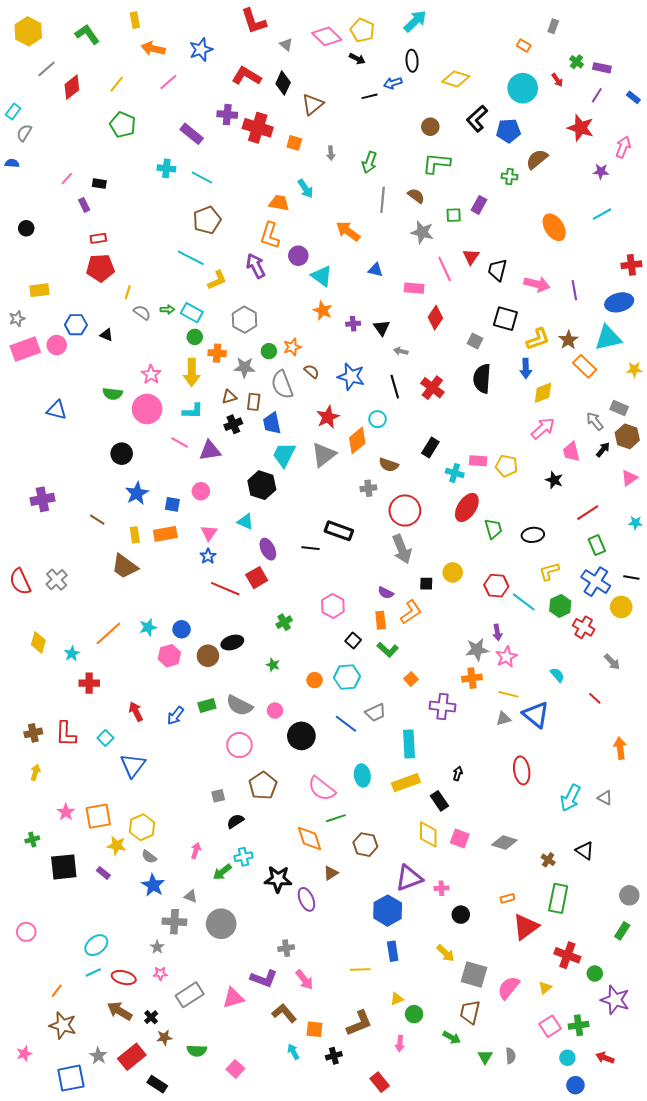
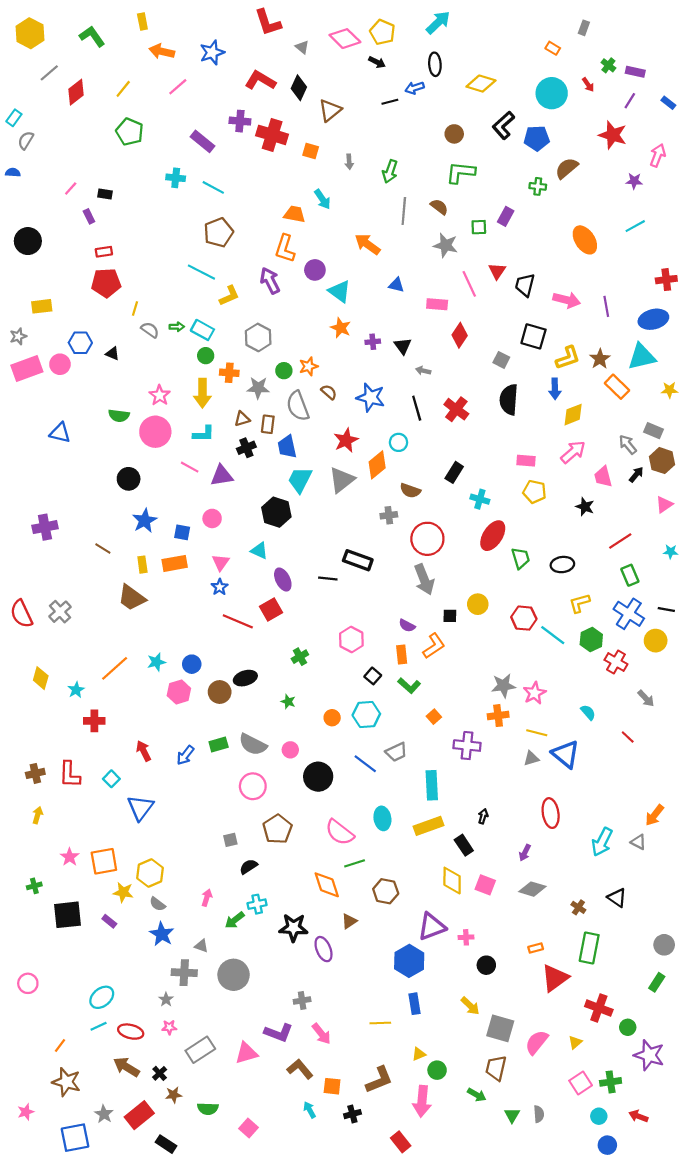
black circle: (26, 228) -> (28, 241), size x1.6
pink rectangle: (478, 461) -> (526, 461), moved
purple arrow: (497, 632) -> (525, 853), moved, turned 35
orange arrow: (620, 748) -> (655, 815), moved, turned -135
pink arrow: (400, 1044) -> (422, 1101), size x1.8

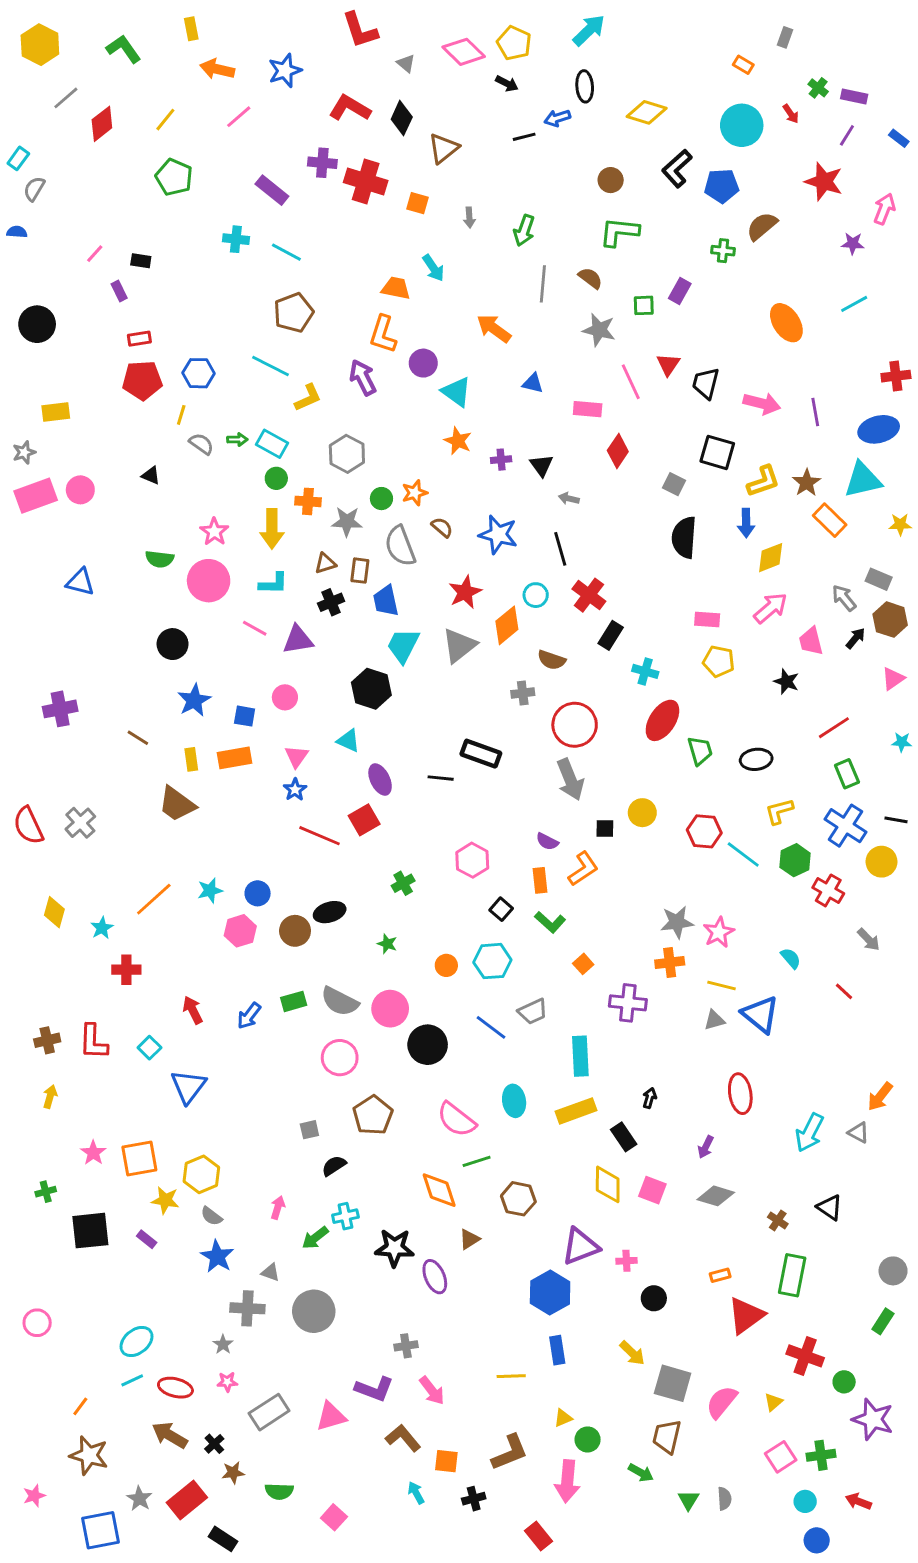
blue hexagon: (80, 343) -> (198, 373), moved
red cross: (456, 409) -> (589, 595), moved
pink circle: (290, 750) -> (390, 1009), size x1.6

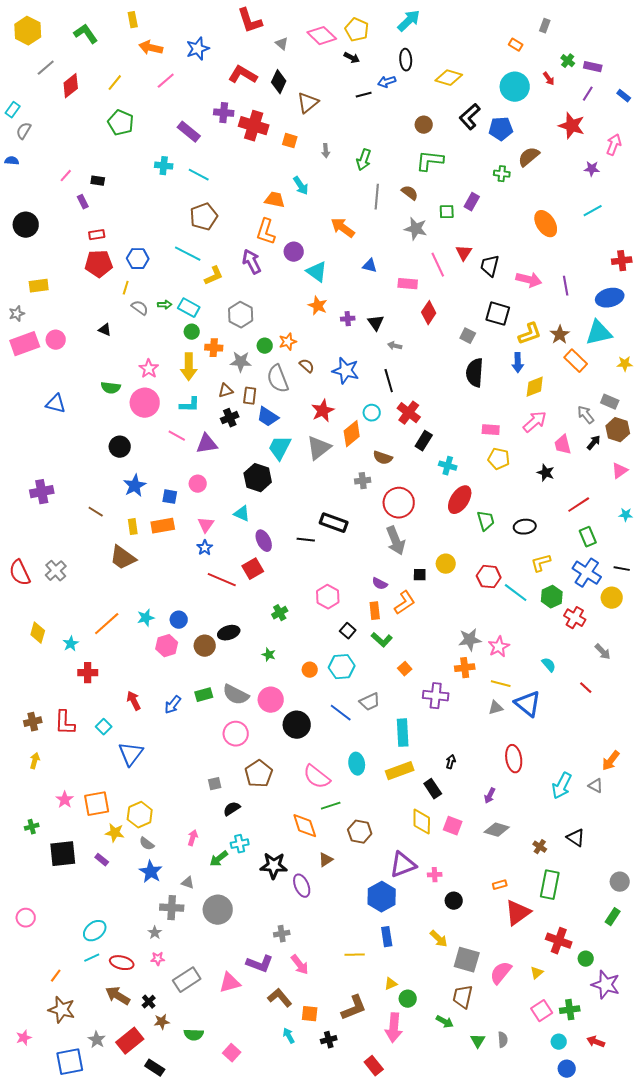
blue trapezoid: (386, 601) -> (268, 417), turned -45

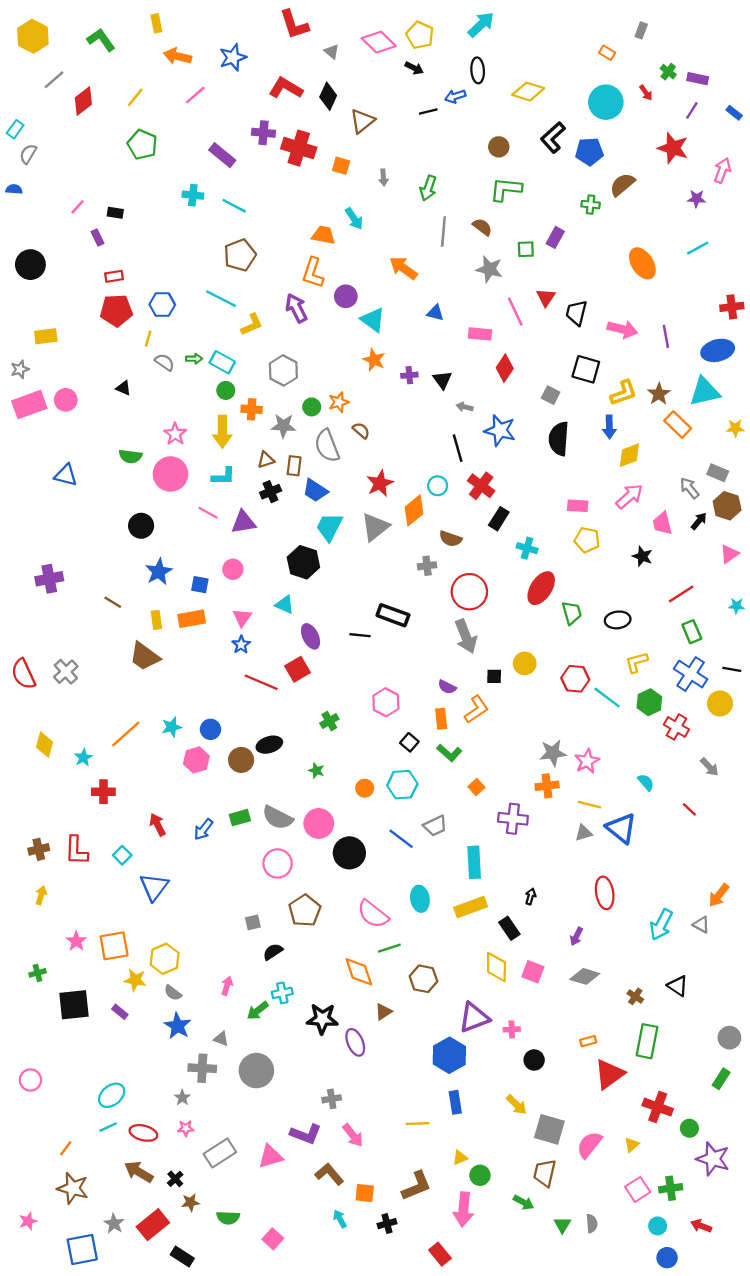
blue star: (346, 371) -> (500, 430), moved

